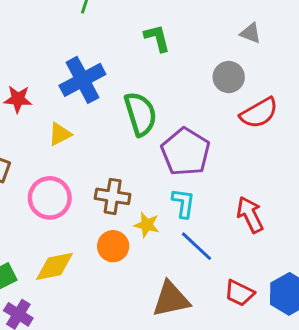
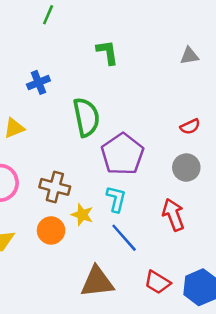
gray triangle: (251, 33) -> (189, 56), turned -36
gray circle: (229, 77) -> (186, 168), moved
blue cross: (82, 80) -> (38, 82), size x0.6
red semicircle: (259, 113) -> (190, 127), size x0.6

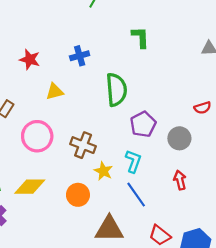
purple pentagon: (122, 154) -> (143, 124), size x0.7
gray circle: (186, 168) -> (179, 138), moved
red arrow: (173, 215) -> (180, 180), size x0.7
orange circle: (51, 230) -> (78, 195), moved

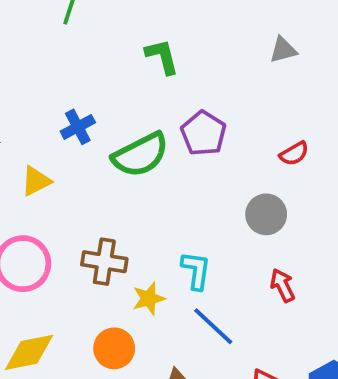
blue cross: (80, 56) -> (78, 127), moved
green semicircle: (116, 90) -> (140, 155), turned 80
purple pentagon: (143, 124) -> (204, 133), moved
yellow star: (103, 171) -> (149, 298), turned -30

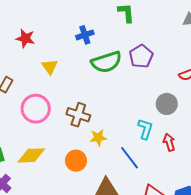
blue cross: (78, 127) -> (85, 35), moved
yellow triangle: (36, 181) -> (50, 67), turned -48
cyan L-shape: (196, 270) -> (145, 129), moved

